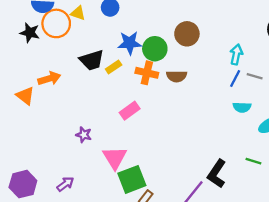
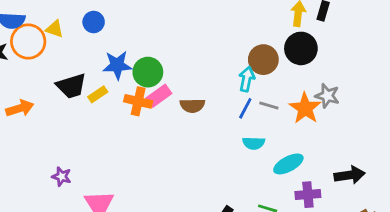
brown circle: (187, 34) -> (263, 60), moved
brown semicircle: (177, 76) -> (192, 105), moved
pink rectangle: (130, 111) -> (159, 96), moved

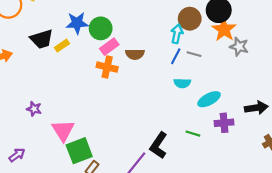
orange cross: (138, 101) -> (107, 67), moved
orange star: (305, 108) -> (224, 29), moved

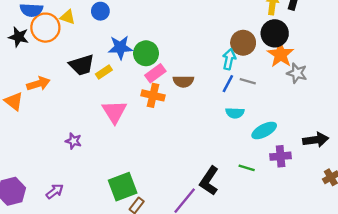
pink triangle: (63, 130) -> (114, 112), moved

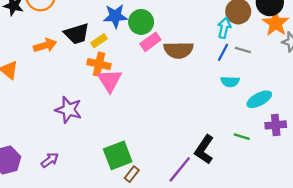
brown semicircle: (183, 81) -> (179, 50), size x1.4
orange arrow: (38, 84) -> (45, 45), moved
orange cross: (153, 95) -> (99, 64), moved
purple star: (73, 141) -> (69, 110), size x1.6

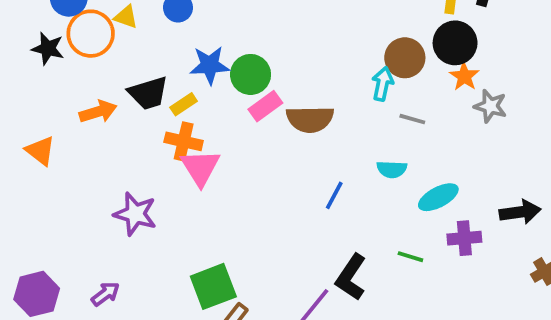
orange star: (276, 23) -> (464, 76), size x0.7
blue line: (223, 52) -> (334, 195), moved

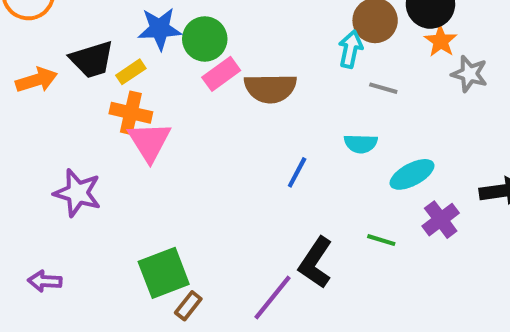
purple cross: (464, 238) -> (441, 220), turned -32
purple arrow: (105, 294) -> (45, 281), turned -140

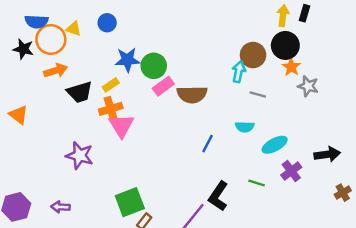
black trapezoid: (92, 59) -> (80, 92), moved
orange arrow: (36, 80) -> (56, 71), moved
orange cross: (131, 113) -> (111, 109), turned -30

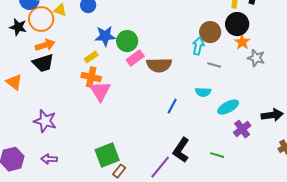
black trapezoid: (80, 92) -> (43, 63), moved
orange cross: (111, 109) -> (91, 77), turned 30
purple star: (80, 156) -> (45, 121), moved
green line: (257, 183) -> (217, 155), moved

